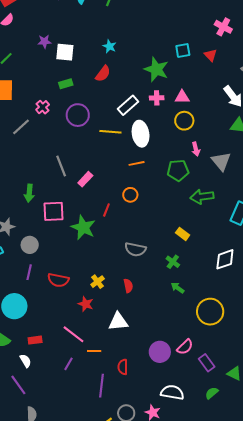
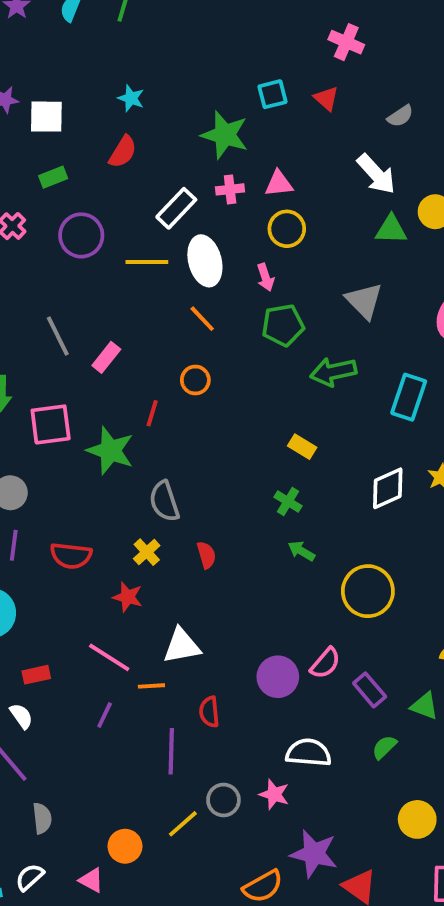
pink arrow: (196, 149) -> (265, 277), moved
orange line: (137, 163) -> (202, 319), turned 63
gray semicircle: (135, 249) -> (164, 501), moved, turned 65
white triangle: (118, 322) -> (182, 646), moved

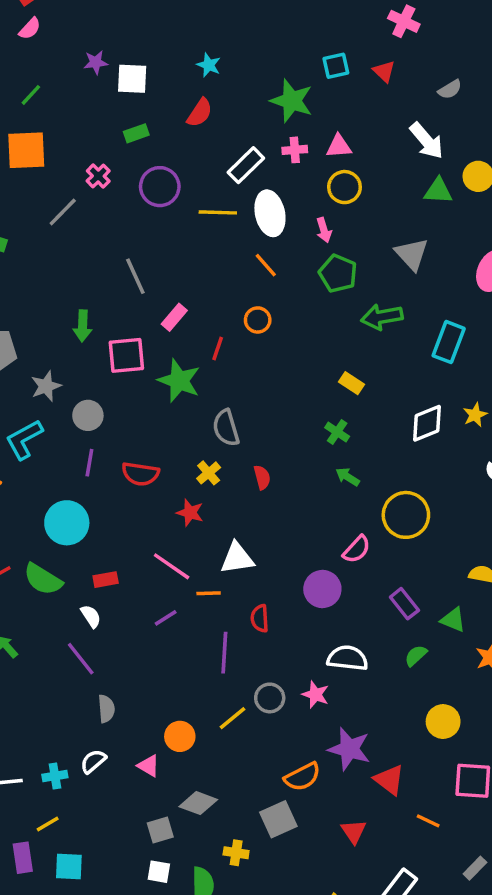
green pentagon: (283, 325) -> (338, 273), turned 30
pink rectangle: (106, 357) -> (174, 317), moved
pink semicircle: (325, 663) -> (357, 549), moved
purple line: (105, 715) -> (166, 618), turned 30

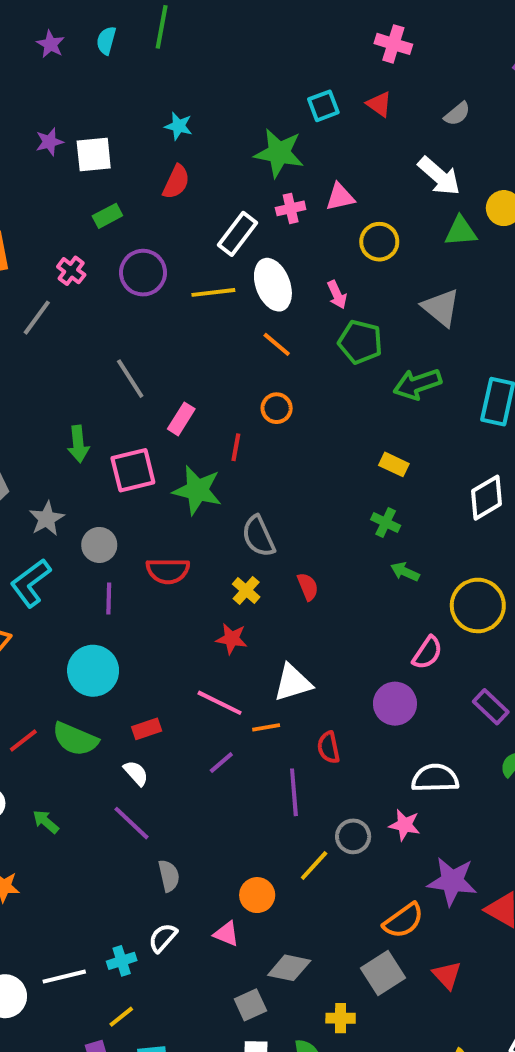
yellow circle: (345, 187) -> (379, 242), moved
red semicircle: (140, 474) -> (168, 571), moved
red triangle: (354, 831) -> (447, 975), moved

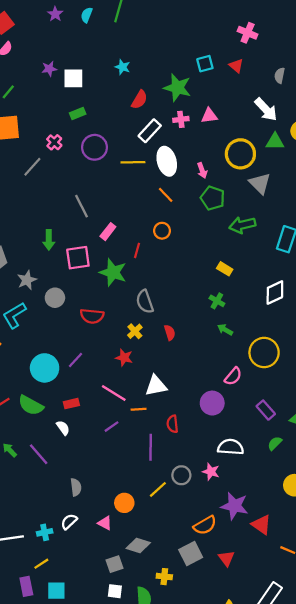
gray semicircle: (457, 114) -> (280, 75), turned 136
red semicircle: (176, 182) -> (139, 100), moved
yellow circle: (379, 242) -> (240, 154), moved, size x1.4
purple line: (109, 598) -> (75, 360), moved, turned 36
purple line: (131, 823) -> (39, 454), moved

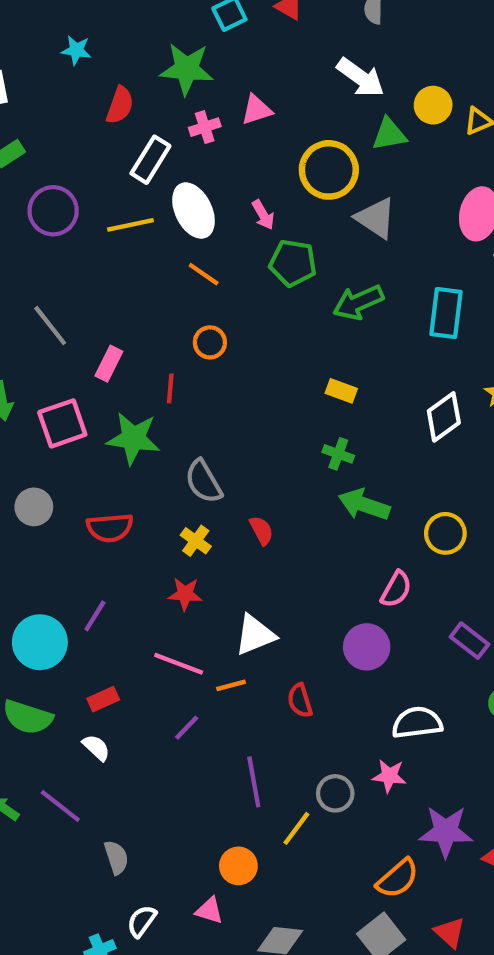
green arrow: (225, 330) -> (364, 505), size x1.6
yellow circle: (264, 353) -> (445, 533), size x0.7
purple line: (151, 447) -> (254, 782), moved
gray semicircle: (76, 487) -> (116, 857), moved

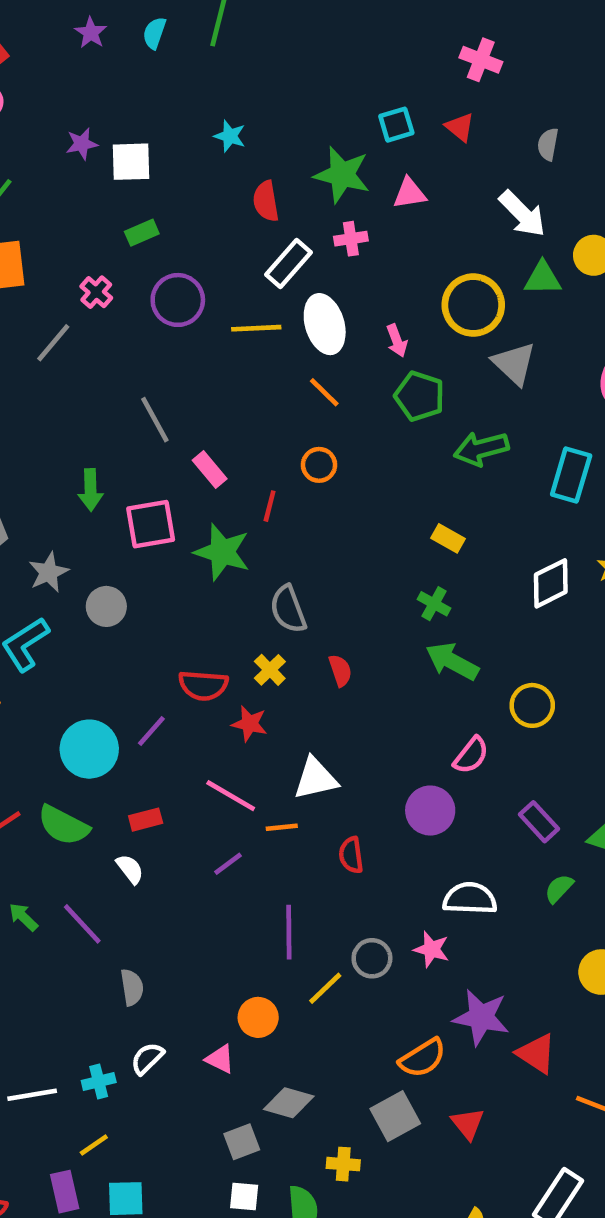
red semicircle: (120, 105) -> (266, 201), turned 141
pink triangle: (257, 110) -> (410, 193), moved
pink rectangle: (109, 364) -> (210, 470), turned -76
red semicircle: (110, 528) -> (203, 685), moved

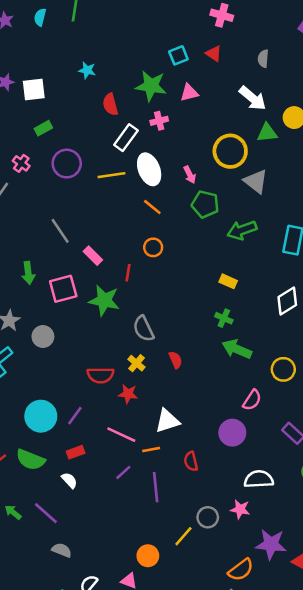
purple line: (151, 731) -> (75, 416), moved
purple line: (289, 932) -> (156, 487), moved
gray semicircle: (132, 987) -> (62, 550), moved, turned -54

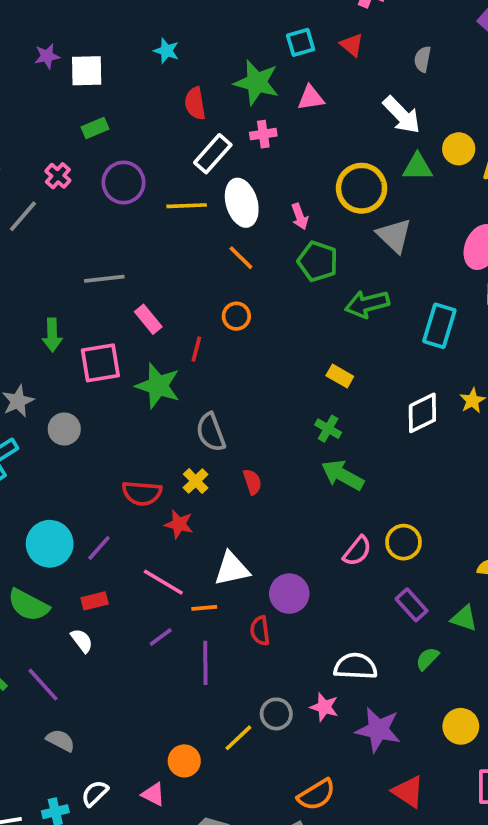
gray line: (60, 231) -> (104, 279), turned -68
yellow circle: (283, 369) -> (403, 542), moved
purple circle: (232, 433) -> (289, 594), moved
purple star: (271, 544) -> (378, 730), moved

